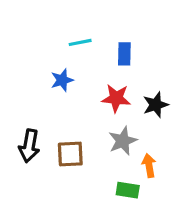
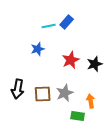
blue rectangle: (124, 54) -> (67, 22), moved, turned 40
red star: (116, 98) -> (71, 60), turned -30
gray star: (123, 141) -> (65, 93), moved

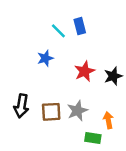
blue rectangle: (67, 22) -> (80, 26), turned -56
cyan line: (49, 26) -> (58, 31), turned 56

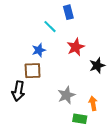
blue rectangle: (80, 26) -> (68, 12), moved
red star: (85, 71) -> (76, 47), moved
brown square: (51, 112) -> (33, 71), moved

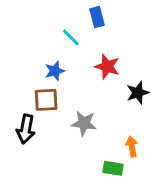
red star: (76, 47) -> (107, 67), turned -30
gray star: (66, 95) -> (84, 123), moved, turned 30

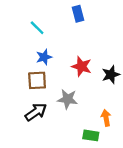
cyan line: (71, 37) -> (37, 28), moved
red star: (107, 67) -> (82, 66), moved
black arrow: (26, 129) -> (36, 112), moved, turned -135

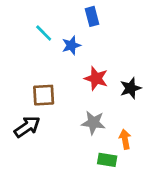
blue star: (44, 57) -> (71, 45), moved
gray star: (67, 99) -> (93, 123), moved
black arrow: (36, 112) -> (27, 127), moved

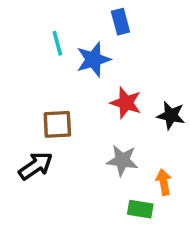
cyan line: (44, 33) -> (57, 43), turned 30
blue star: (71, 45) -> (93, 59), size x1.4
black star: (131, 88) -> (171, 115), turned 30

